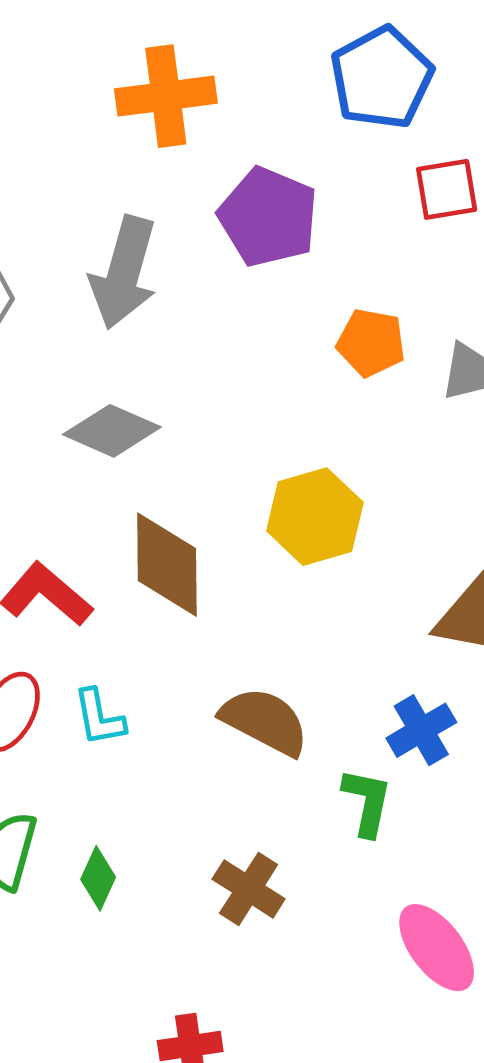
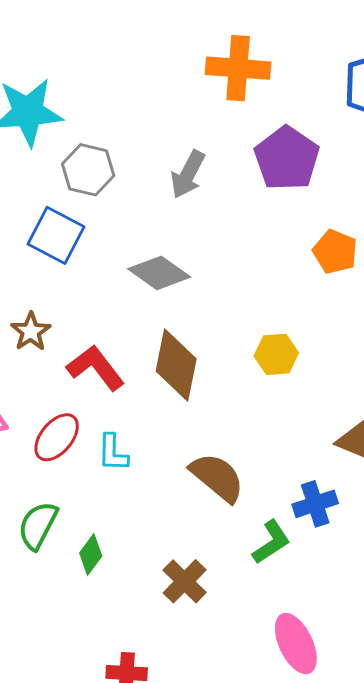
gray arrow: (124, 273) -> (188, 174), size x0.7
yellow hexagon: (315, 517) -> (276, 354), size x0.7
green L-shape: (367, 802) -> (271, 542), turned 33

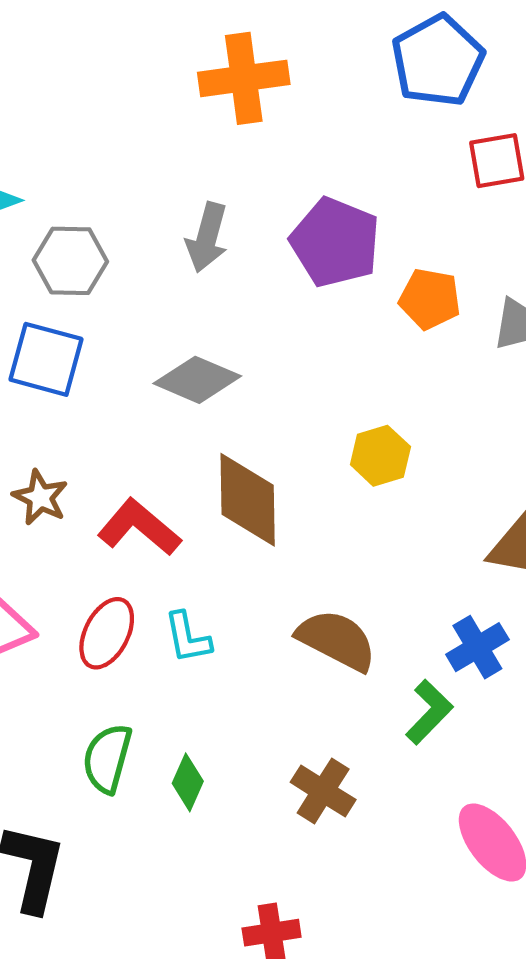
purple pentagon: (287, 158) -> (335, 242), moved

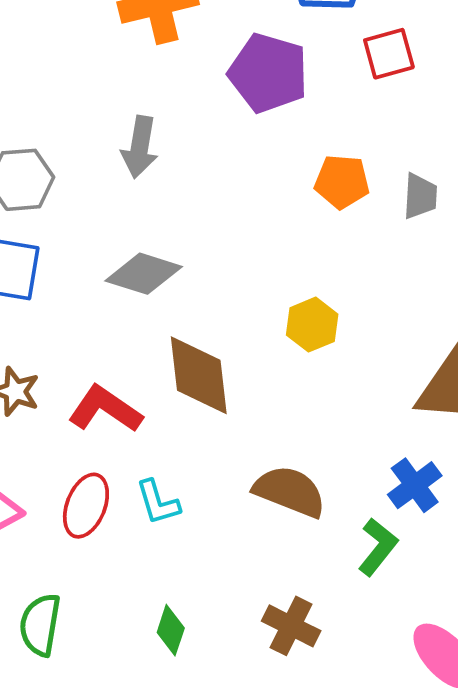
purple pentagon: (335, 242) -> (268, 73), moved
green semicircle: (107, 758) -> (40, 625), moved

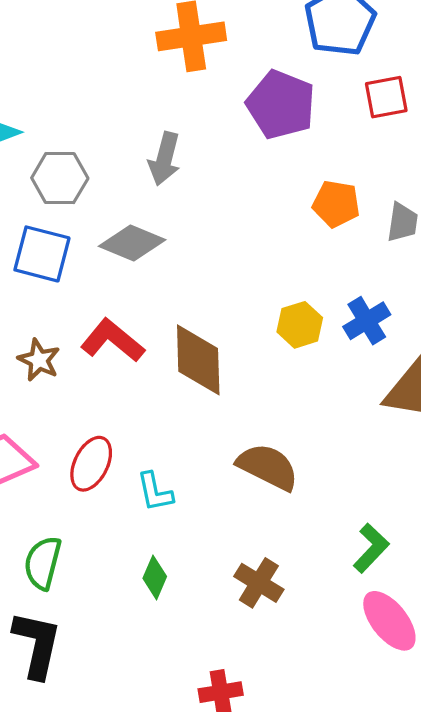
gray diamond: (144, 274) -> (132, 243), moved
red L-shape: (105, 409) -> (112, 341), moved
blue cross: (415, 485) -> (367, 321), moved
cyan L-shape: (158, 502) -> (155, 492), moved
green L-shape: (378, 547) -> (371, 548), moved

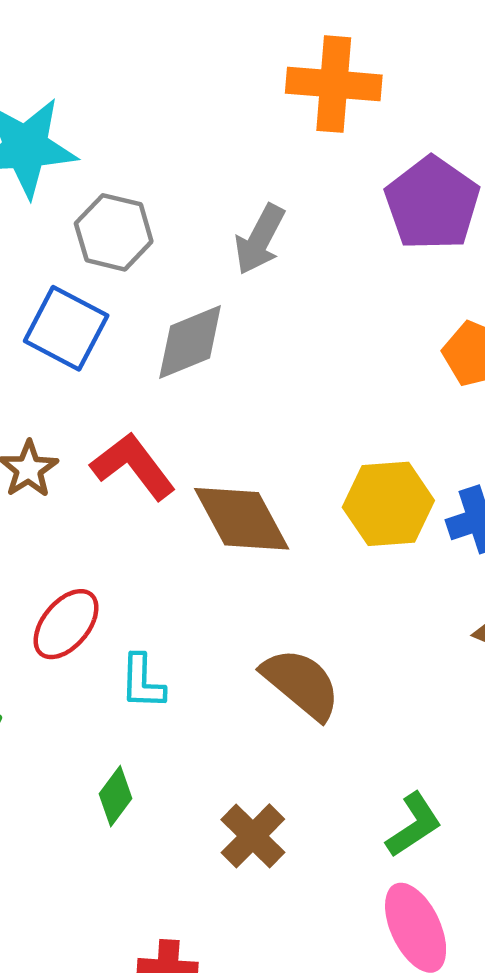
gray diamond: (132, 243) -> (190, 342), turned -58
yellow hexagon: (300, 325) -> (388, 504), size x1.4
brown diamond: (198, 360) -> (242, 519), turned -40

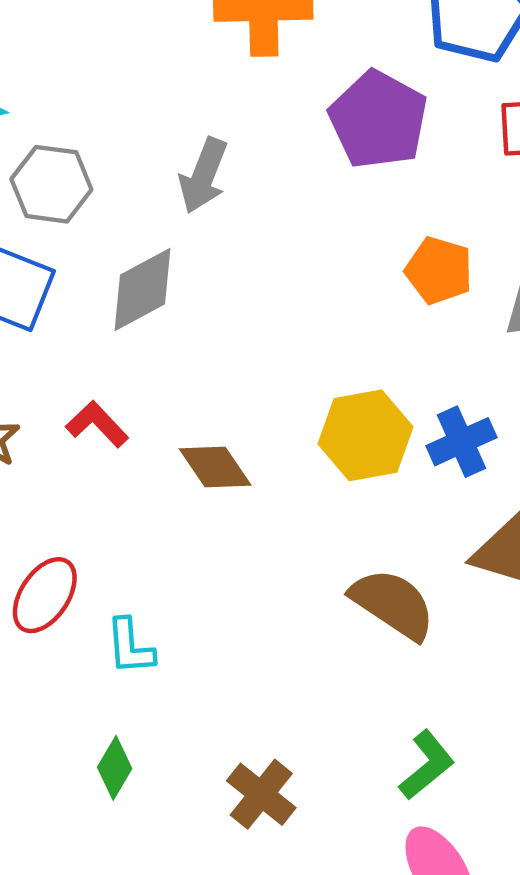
red L-shape: (133, 466) -> (97, 424), size x0.7
brown diamond: (242, 519) -> (215, 467), size x0.7
brown semicircle: (301, 684) -> (393, 604), moved

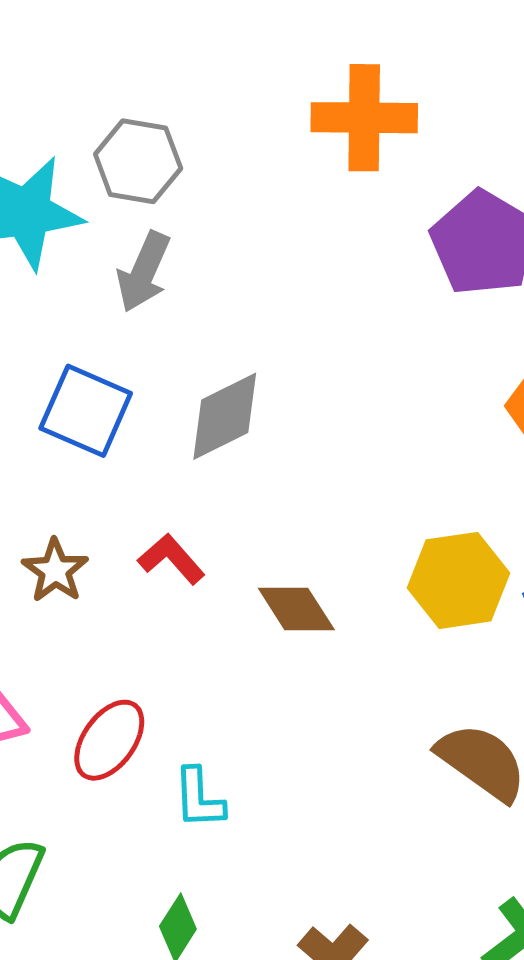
gray arrow: (203, 176) -> (144, 272), moved
gray hexagon: (51, 184) -> (138, 161), moved

